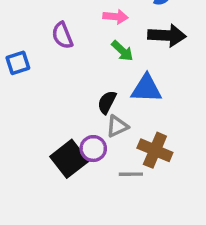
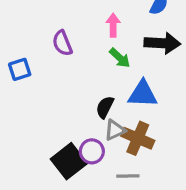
pink arrow: (116, 17) -> (113, 25), turned -95
brown cross: (155, 150) -> (138, 138), moved

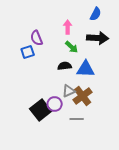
blue square: (20, 69) -> (28, 52), moved
black semicircle: (105, 107) -> (65, 66), moved, turned 56
brown cross: (138, 138) -> (83, 96), turned 30

